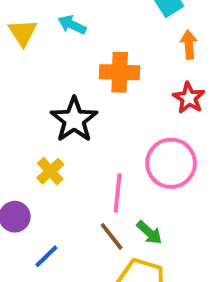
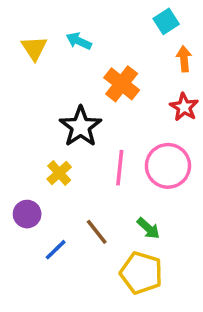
orange cross: (120, 72) -> (122, 84), turned 36
pink line: (118, 193) -> (120, 168), moved
brown line: (112, 236) -> (97, 232), moved

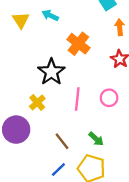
pink circle: (168, 166) -> (109, 98), size x0.6
purple circle: (27, 214) -> (16, 130), size x1.5
blue line: (56, 250) -> (58, 170), moved

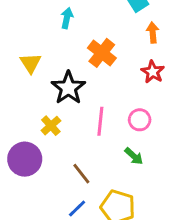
cyan arrow: (50, 15) -> (67, 18), turned 77
yellow triangle: (21, 20) -> (31, 63), moved
green arrow: (96, 139) -> (134, 156), moved

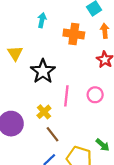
orange cross: (102, 53) -> (74, 34), moved, turned -30
yellow cross: (51, 126) -> (44, 112), moved
green arrow: (134, 156) -> (103, 145), moved

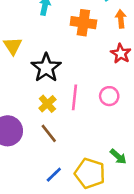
yellow cross: (44, 112) -> (47, 104), moved
brown line: (52, 134) -> (49, 133), moved

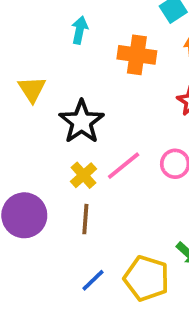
pink line: (74, 97) -> (124, 166), turned 45
brown line: (49, 133) -> (85, 219), turned 42

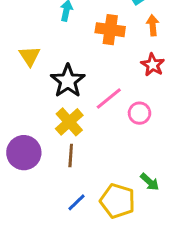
pink line: (124, 166) -> (109, 98), moved
yellow cross: (83, 175) -> (69, 122), size x1.4

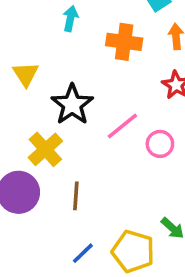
yellow cross: (69, 122) -> (45, 149), moved

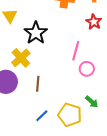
pink line: (122, 126) -> (76, 51), moved, turned -36
pink circle: (160, 144) -> (87, 69), moved

